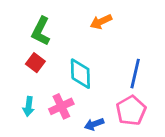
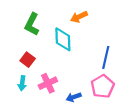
red square: (35, 63) -> (28, 60), moved
cyan diamond: (80, 74) -> (63, 39), moved

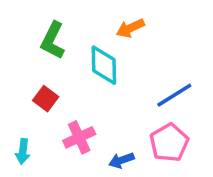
blue line: (106, 57) -> (174, 95), turned 45
cyan arrow: (22, 83) -> (23, 151), moved

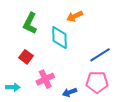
pink pentagon: (169, 143) -> (97, 82), turned 30
cyan arrow: (23, 151) -> (13, 87), turned -96

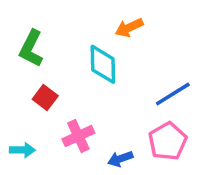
green L-shape: (30, 23) -> (31, 49), moved
pink pentagon: (97, 82) -> (168, 141), turned -30

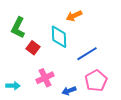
blue line: (173, 94) -> (87, 54), moved
red square: (45, 98) -> (33, 48), moved

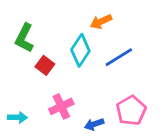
cyan diamond: (59, 37) -> (80, 50), turned 35
blue line: (87, 54) -> (119, 57), moved

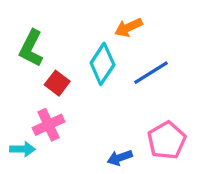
pink cross: (61, 106) -> (49, 125), moved

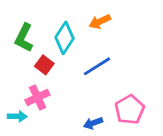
cyan diamond: (102, 64) -> (65, 38), moved
blue line: (151, 73) -> (97, 66), moved

